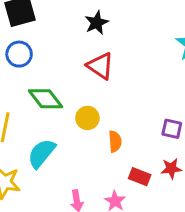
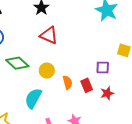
cyan semicircle: (42, 153) -> (33, 98), moved
red rectangle: (140, 177) -> (87, 85), moved, turned 56

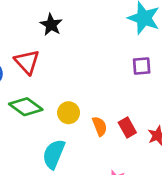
red triangle: (49, 35) -> (27, 62), moved, turned 30
purple square: (103, 67) -> (142, 66), moved

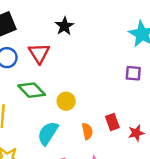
orange semicircle: (100, 126) -> (87, 131), moved

